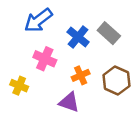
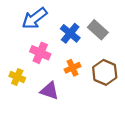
purple triangle: (69, 102) -> (49, 91), moved

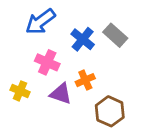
brown hexagon: (105, 72) -> (110, 111), moved
purple triangle: (49, 91) -> (61, 94), moved

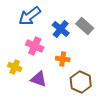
orange cross: (85, 80) -> (63, 59), turned 32
purple triangle: (61, 94) -> (39, 79), moved

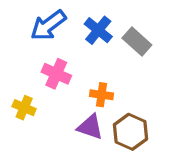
blue cross: (61, 29) -> (98, 30), moved
purple triangle: (39, 79) -> (90, 127), moved

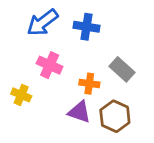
blue cross: (98, 30) -> (86, 27), turned -30
gray rectangle: (137, 41) -> (122, 69), moved

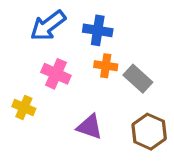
orange cross: (89, 84) -> (106, 66), moved
brown hexagon: (115, 116) -> (149, 132), moved

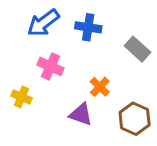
orange cross: (106, 66) -> (100, 87), moved, turned 36
gray rectangle: (138, 79) -> (137, 49), moved

